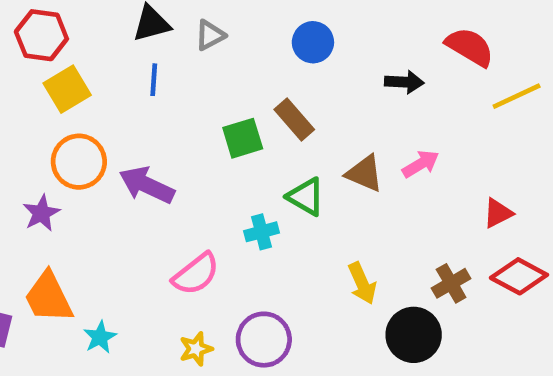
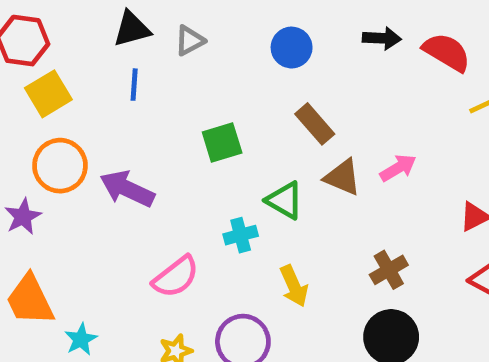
black arrow: (404, 82) -> (382, 38), moved
brown rectangle: (294, 119) -> (315, 124), moved
yellow arrow: (362, 283) -> (294, 286), moved
brown cross: (451, 283) -> (389, 270), moved

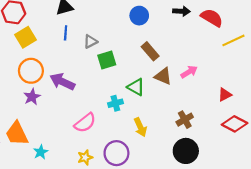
gray triangle: (190, 41) -> (90, 42), moved
purple star: (23, 217) -> (32, 97), moved

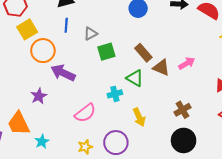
brown rectangle: (150, 51) -> (143, 53), moved
orange circle: (31, 71) -> (43, 51), moved
purple star: (32, 97) -> (39, 96), moved

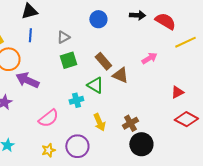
gray triangle: (91, 34) -> (63, 37), moved
pink arrow: (187, 63) -> (149, 58), moved
brown cross: (182, 110) -> (130, 123), moved

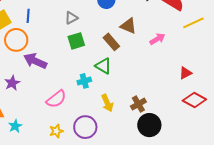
blue line: (30, 35) -> (28, 16), moved
brown triangle: (120, 75) -> (128, 26), moved

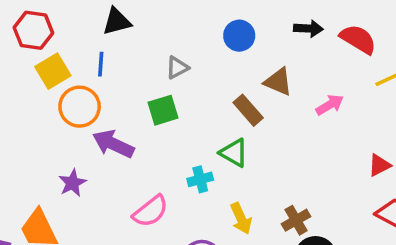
green square: (76, 41) -> (163, 110), moved

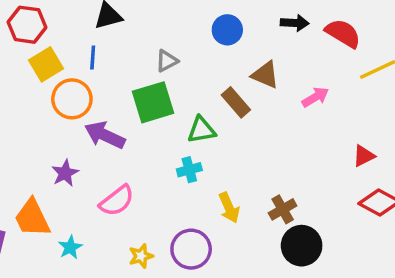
green square: (163, 110) -> (153, 102), size x1.4
green triangle: (234, 153) -> (201, 130), moved, turned -40
pink semicircle: (151, 211) -> (117, 201), moved

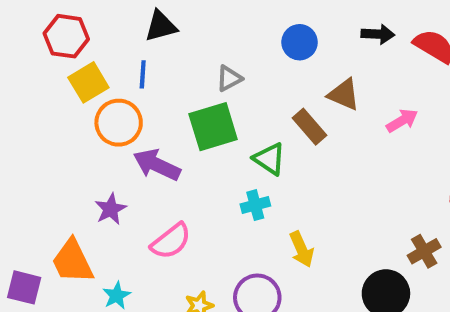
green triangle: (201, 130) -> (269, 159), turned 44
brown cross: (283, 209) -> (424, 251), moved

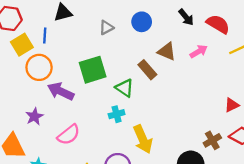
black arrow: (378, 34) -> (186, 17), turned 48
blue line: (143, 74) -> (45, 35), moved
gray triangle: (229, 78) -> (106, 28), moved
pink arrow: (402, 121) -> (199, 51), moved
yellow arrow: (302, 249) -> (143, 139), size x1.4

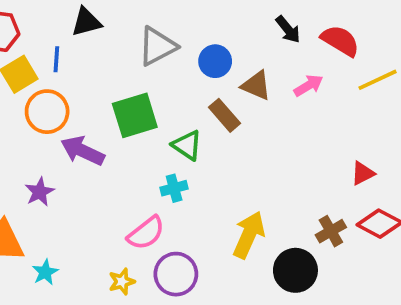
blue circle: (142, 22) -> (215, 61), moved
gray triangle: (106, 28) -> (157, 46), size x1.6
pink semicircle: (69, 135) -> (146, 233), moved
yellow arrow: (143, 139) -> (249, 235), moved, turned -132

